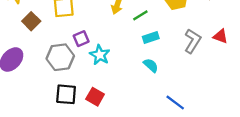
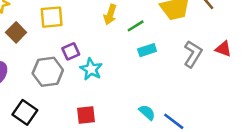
cyan semicircle: (151, 65) -> (147, 112), moved
black square: (66, 94) -> (25, 112), moved, turned 30
red square: (95, 97) -> (86, 115), turned -36

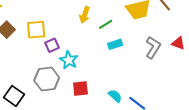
yellow square: (52, 17) -> (36, 30), moved
gray hexagon: (48, 72) -> (47, 79), moved
red square: (86, 115) -> (80, 89), moved

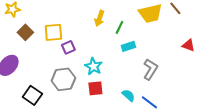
green line: (106, 24) -> (119, 27), turned -32
gray L-shape: (153, 47) -> (150, 69), moved
cyan star: (69, 60) -> (93, 66), moved

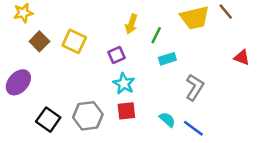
yellow square: (53, 32) -> (74, 41), turned 30
purple square: (68, 47) -> (116, 55), moved
gray hexagon: (63, 79) -> (88, 116), moved

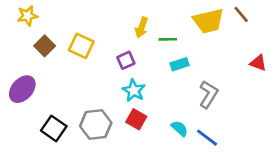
green line: (156, 35) -> (168, 39), turned 63
red square: (126, 111) -> (136, 119), turned 36

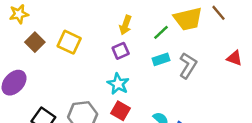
green line: (168, 39) -> (161, 32), moved, turned -42
purple square: (126, 60) -> (121, 51), moved
gray L-shape: (208, 94) -> (188, 65), moved

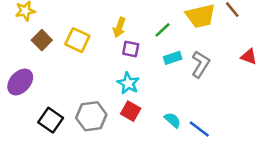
yellow arrow: (125, 25) -> (119, 27), moved
green line: (161, 32) -> (162, 30), moved
purple square: (121, 51) -> (131, 49), turned 35

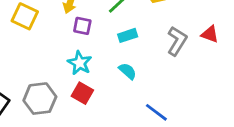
gray L-shape: (201, 64) -> (177, 41), moved
cyan semicircle: (173, 120) -> (128, 71), moved

